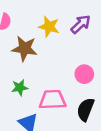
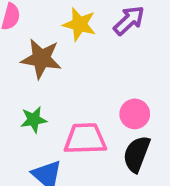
pink circle: (84, 74) -> (135, 114), moved

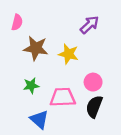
yellow star: (79, 24) -> (68, 54), moved

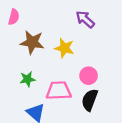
purple arrow: (90, 25) -> (85, 19), turned -96

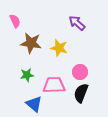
pink semicircle: (14, 17) -> (15, 21), turned -40

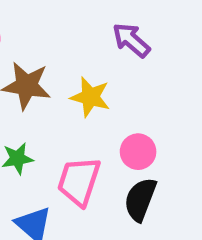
pink trapezoid: (54, 85) -> (79, 181), turned -70

